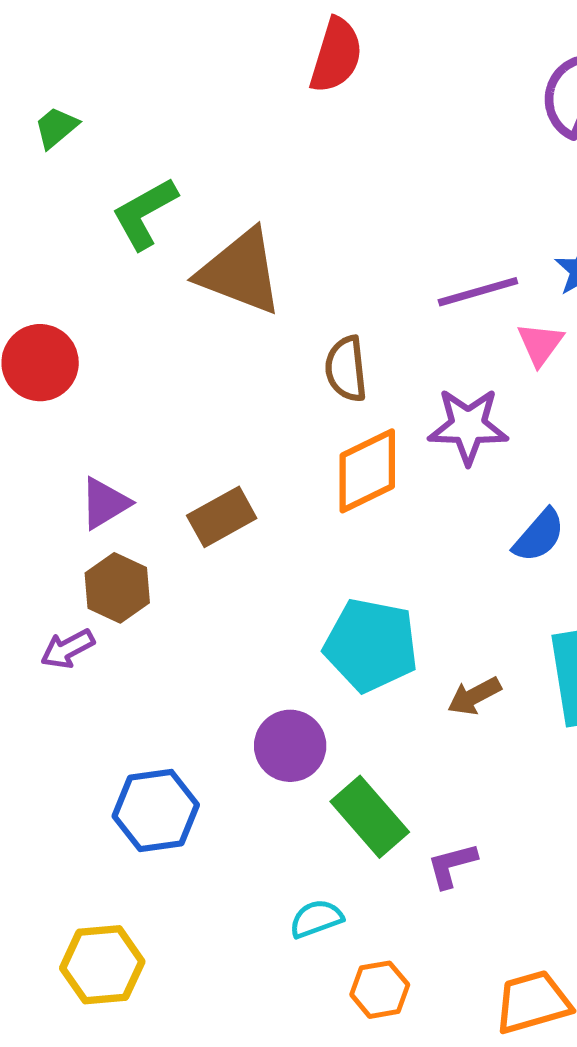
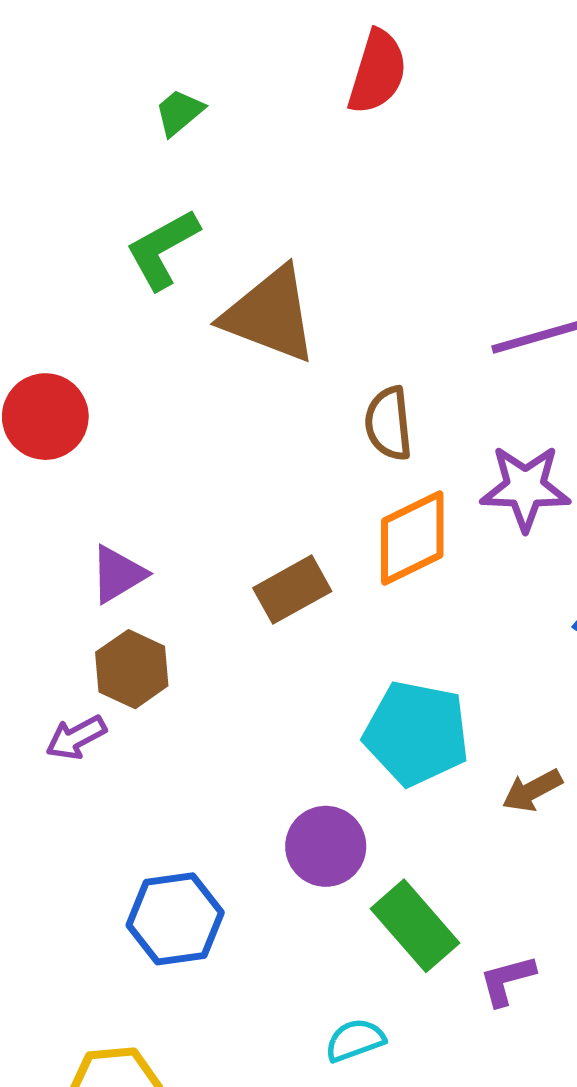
green trapezoid: (56, 128) -> (179, 112), moved
brown rectangle: (222, 517) -> (292, 590), moved

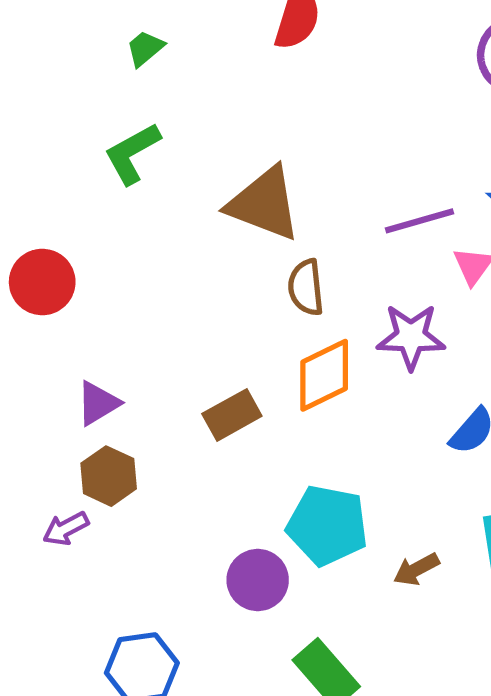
brown triangle: (270, 315) -> (264, 204), moved
purple circle: (326, 846) -> (258, 580), moved

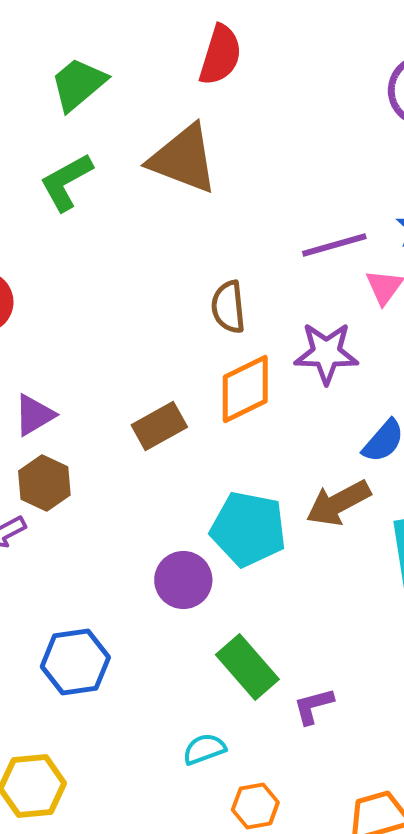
green trapezoid: (145, 48) -> (78, 84), size x1.6
brown triangle: (264, 204) -> (183, 159), moved
brown arrow: (416, 569) -> (338, 503), moved, size x1.5

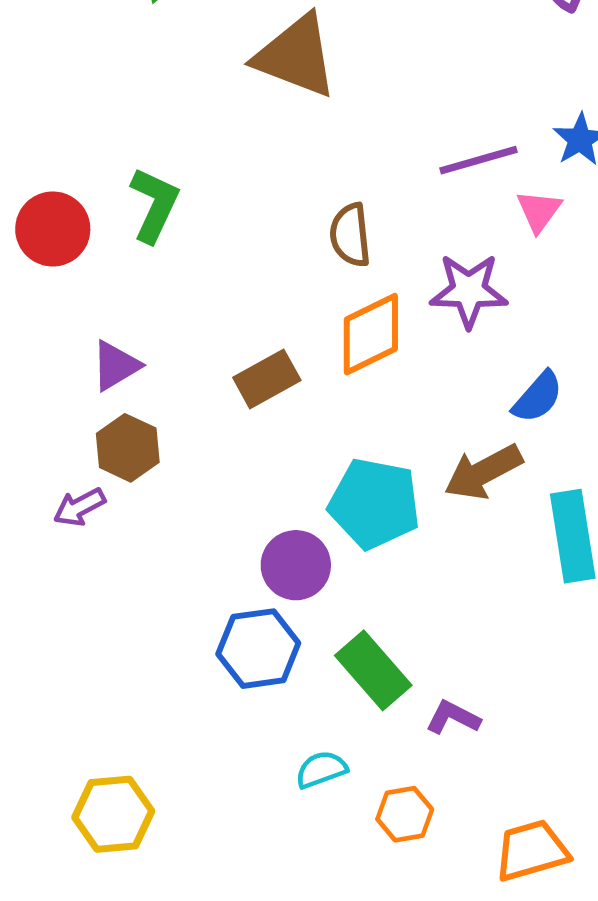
green L-shape: (66, 182) -> (154, 205), moved, turned 144
blue hexagon: (75, 662) -> (258, 649), moved
purple L-shape: (313, 706) -> (453, 718), turned 42
orange hexagon: (255, 806) -> (405, 814), moved

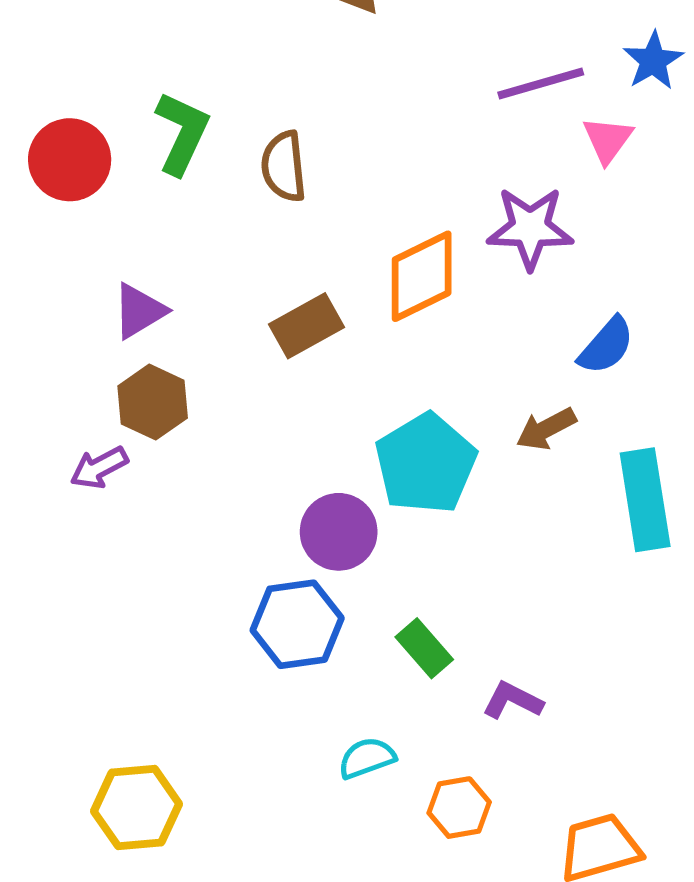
brown semicircle: (350, 235) -> (284, 166), moved
brown arrow: (483, 472) -> (546, 429), size x0.7
cyan pentagon: (374, 503) -> (426, 464), turned 30
green rectangle: (373, 670) -> (424, 648), size x0.7

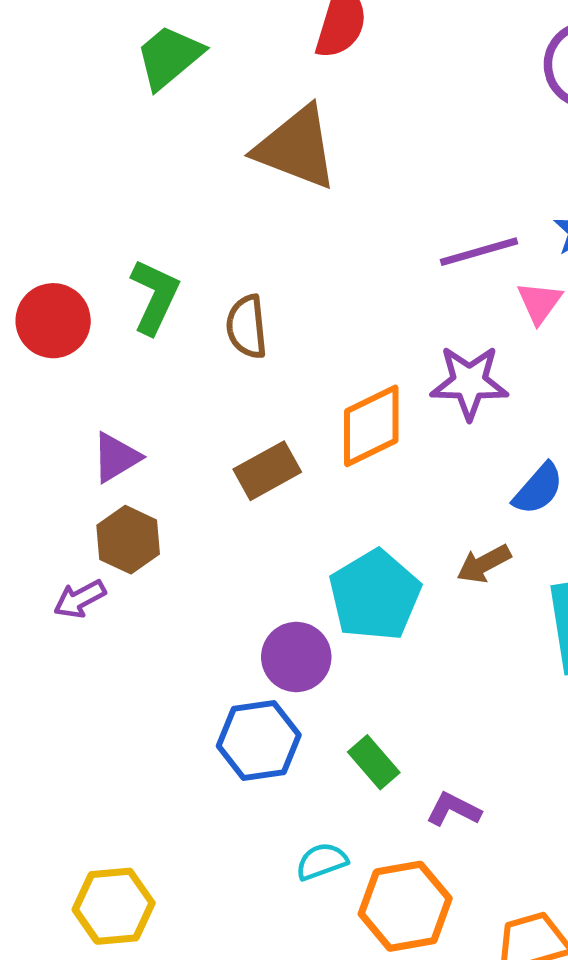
orange hexagon: (459, 808) -> (405, 906), size x1.6

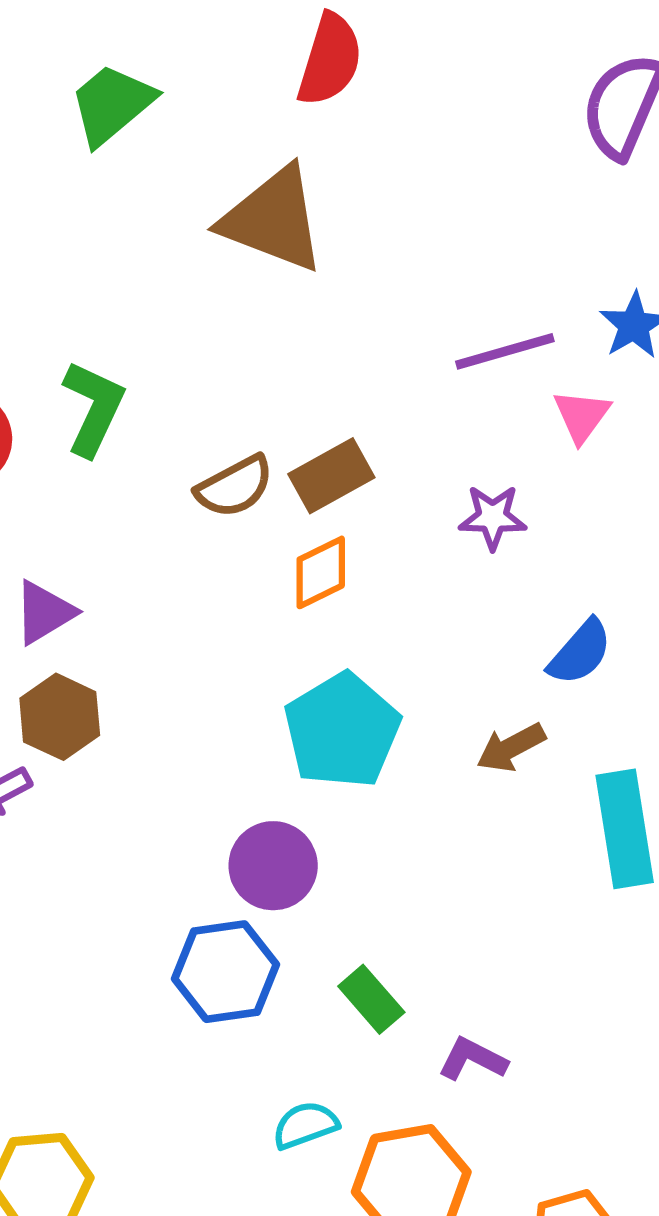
brown semicircle: (247, 327) -> (235, 486), moved, turned -112
purple star: (469, 382) -> (493, 517), size x0.7
orange diamond: (371, 426) -> (321, 572), moved, size x0.7
brown rectangle: (267, 471) -> (331, 476), moved
cyan pentagon: (375, 595) -> (342, 731), moved

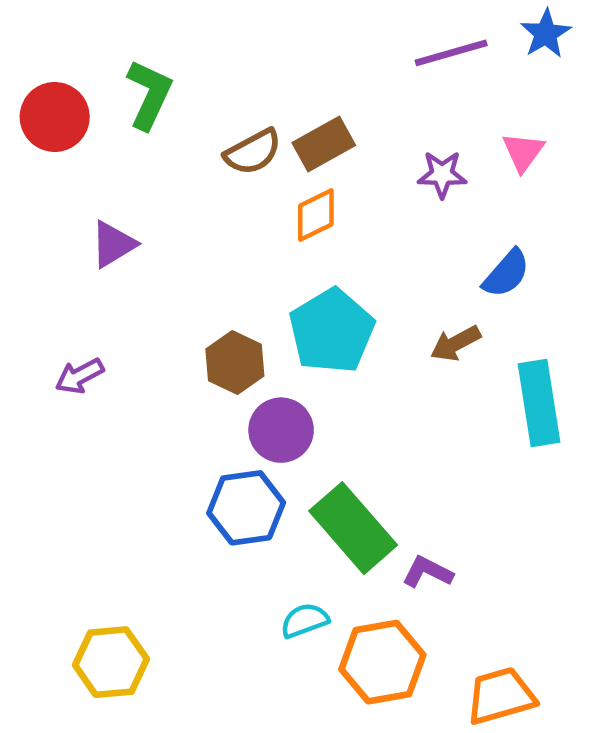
pink triangle: (582, 416) -> (523, 152), moved
brown hexagon: (60, 717) -> (235, 363), moved
green rectangle: (371, 999) -> (353, 528), size x1.8

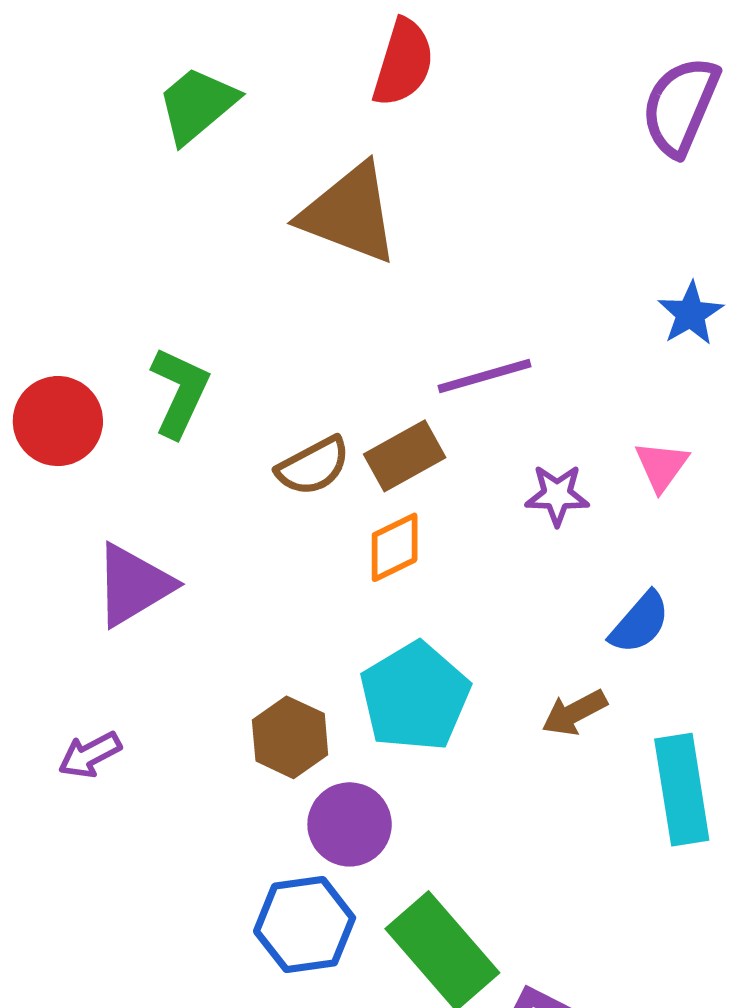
purple line: (451, 53) -> (484, 376), moved
purple triangle: (113, 244) -> (133, 585), size x1.4

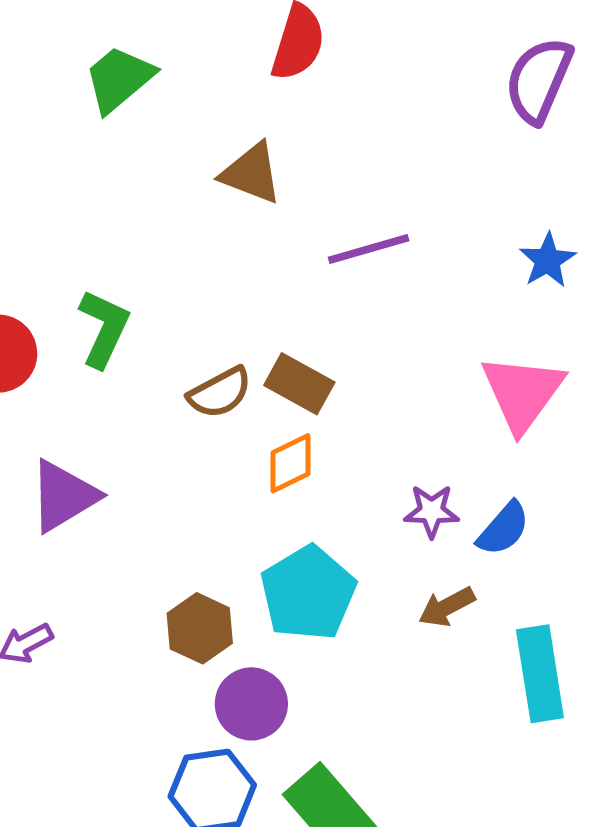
brown triangle: (350, 214) -> (251, 173), size x0.7
purple line: (484, 376) -> (369, 249), moved
brown rectangle: (405, 456) -> (299, 384), turned 58
pink triangle: (662, 466) -> (522, 393), size x1.8
purple star: (557, 495) -> (432, 511), moved

